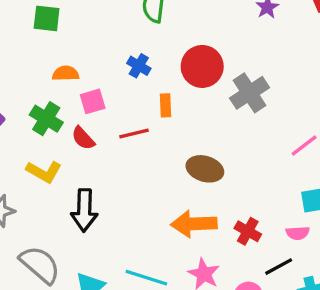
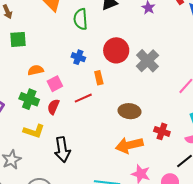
red semicircle: (83, 138) -> (53, 107), turned 77
red cross: (248, 231) -> (162, 131), moved

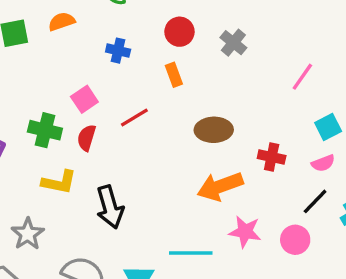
red circle: (116, 50) -> (180, 32), size x0.7
gray cross: (147, 61) -> (233, 43), size x0.7
orange semicircle: (36, 70) -> (62, 21), moved
orange rectangle: (99, 78) -> (174, 75), moved

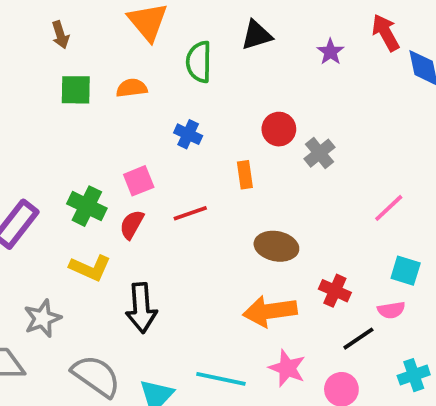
red circle: (180, 32) -> (279, 129), moved
cyan square: (328, 127) -> (406, 271), turned 32
black line: (315, 201) -> (358, 339), moved

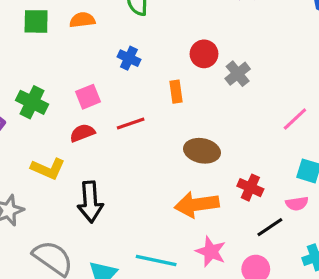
green cross: (87, 206) -> (32, 102), moved
red semicircle: (132, 225) -> (82, 133), turned 40

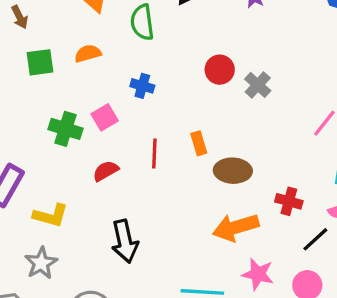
orange rectangle: (176, 92) -> (199, 143), moved
pink square: (88, 97) -> (105, 117), moved
green cross: (32, 102) -> (65, 129), moved
red line: (131, 124) -> (154, 154), turned -60
yellow L-shape: (48, 169) -> (51, 215), moved

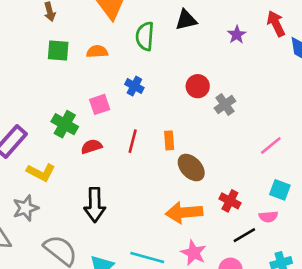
green cross: (65, 129) -> (65, 124), moved
brown ellipse: (233, 171) -> (191, 168), turned 32

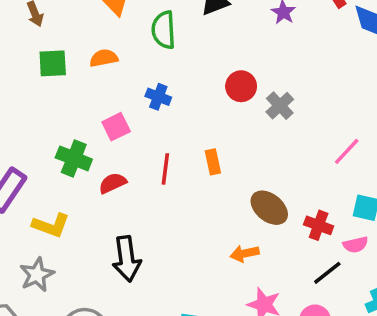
brown ellipse: (191, 168) -> (269, 208), moved
red cross: (230, 201) -> (319, 225), moved
orange arrow: (184, 212) -> (245, 253), size x0.6

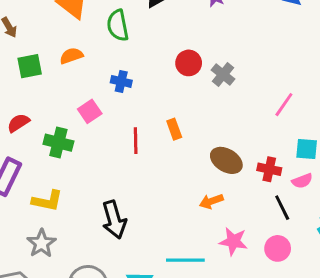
red semicircle: (113, 183) -> (18, 123), moved
black line: (327, 273) -> (282, 208), turned -70

